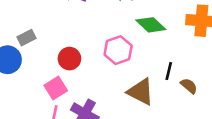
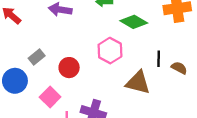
gray rectangle: (27, 38) -> (37, 57), moved
pink square: (56, 88) -> (50, 97), moved

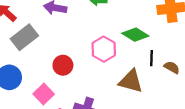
green diamond: (134, 22) -> (135, 35), moved
gray rectangle: (37, 57) -> (24, 37), moved, size x1.6

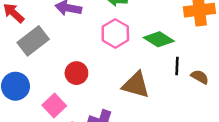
pink hexagon: (104, 49) -> (115, 33), moved
brown triangle: (131, 81) -> (136, 85), moved

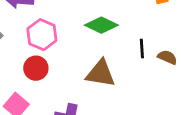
pink hexagon: (115, 33) -> (42, 35), moved
green diamond: (159, 39) -> (101, 25), moved

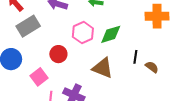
green diamond: (101, 25) -> (111, 34), turned -55
pink hexagon: (42, 35) -> (83, 33), moved

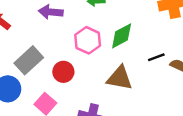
gray rectangle: (28, 26) -> (29, 60), moved
black line: (135, 57) -> (156, 57), turned 72

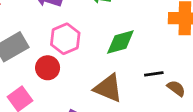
pink hexagon: (88, 40) -> (65, 39), moved

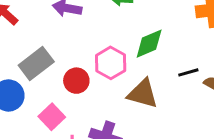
pink hexagon: (65, 39) -> (111, 63), moved

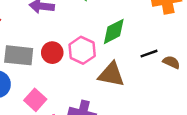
gray rectangle: (36, 64) -> (19, 55), turned 48
red circle: (76, 81) -> (52, 53), moved

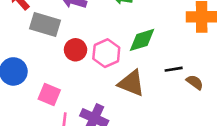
gray rectangle: (19, 55) -> (45, 25), moved
pink square: (35, 100) -> (49, 95), turned -30

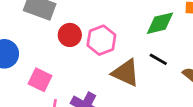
green diamond: (142, 40) -> (160, 23), moved
black line: (174, 69) -> (158, 59), moved, turned 36

